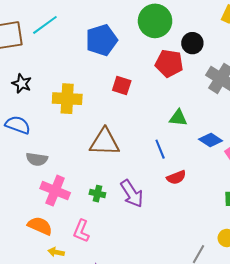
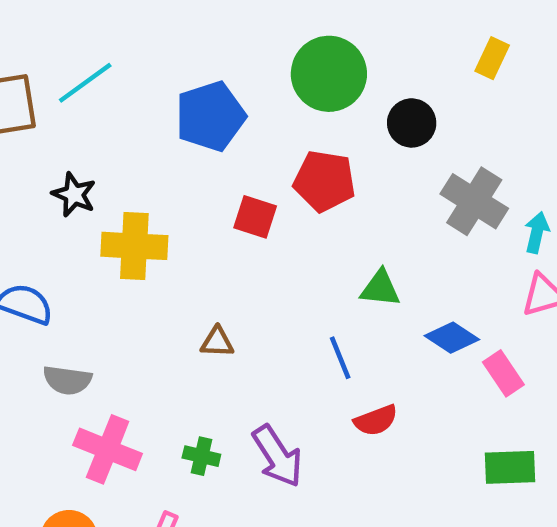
red pentagon: (169, 63) -> (324, 181), moved
black star: (22, 84) -> (74, 195), moved
brown triangle: (105, 142) -> (217, 342), size x0.5

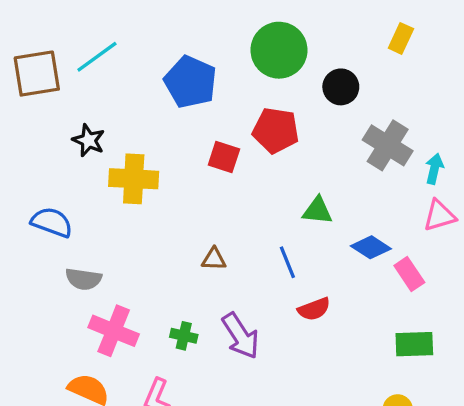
blue pentagon: (210, 116) -> (190, 82), turned -30
brown triangle: (217, 342) -> (214, 259), moved

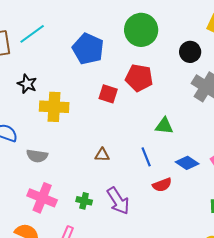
black circle: (341, 87) -> (190, 52), moved
blue diamond: (371, 247) -> (187, 163), moved
gray semicircle: (84, 279) -> (37, 156), moved

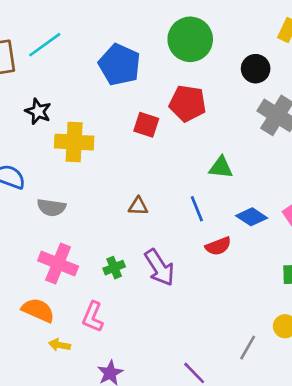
green cross: (84, 201) -> (114, 268), turned -35

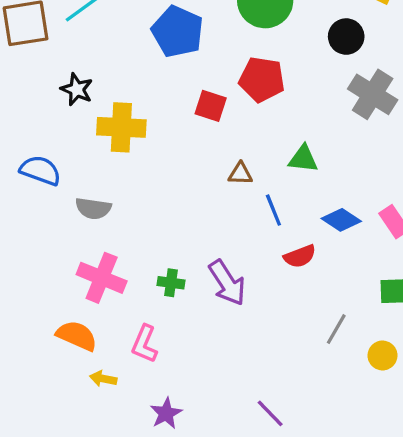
brown triangle: (138, 206) -> (240, 174), moved
green cross: (114, 268) -> (171, 283), turned 30
gray line: (248, 348) -> (336, 329), moved

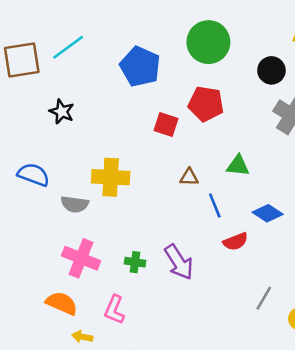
yellow cross: (121, 127) -> (111, 177), moved

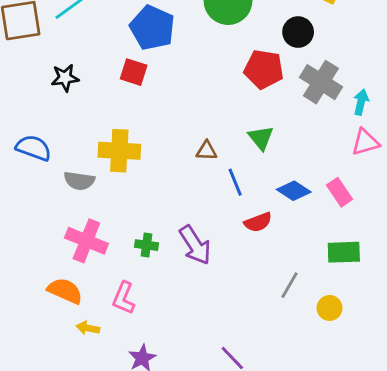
red pentagon: (206, 104) -> (264, 69), moved
black star: (62, 112) -> (65, 78), turned -30
red square: (166, 124) -> (134, 72), moved
green triangle: (238, 166) -> (261, 138), turned 45

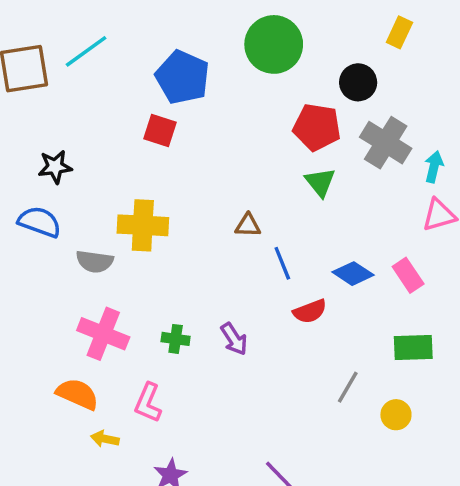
black star: (65, 78) -> (55, 167), moved
green triangle: (261, 138) -> (320, 182), moved
purple arrow: (195, 245) -> (234, 339), size x0.7

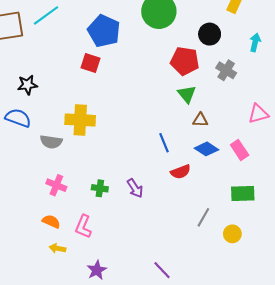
gray cross: (386, 143) -> (226, 70), size x0.7
cyan arrow: (434, 167) -> (255, 42), moved
brown triangle: (248, 225) -> (200, 120), moved
pink cross: (103, 334) -> (56, 185), size x0.7
orange semicircle: (77, 394) -> (51, 221), moved, size x0.7

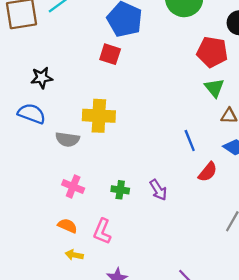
red semicircle: (181, 172) -> (208, 172), turned -30

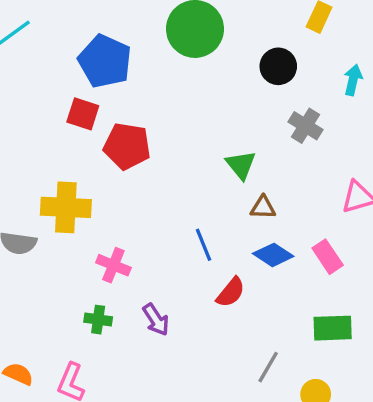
red pentagon: (212, 52) -> (127, 146), moved
pink cross: (73, 187) -> (113, 265), moved

